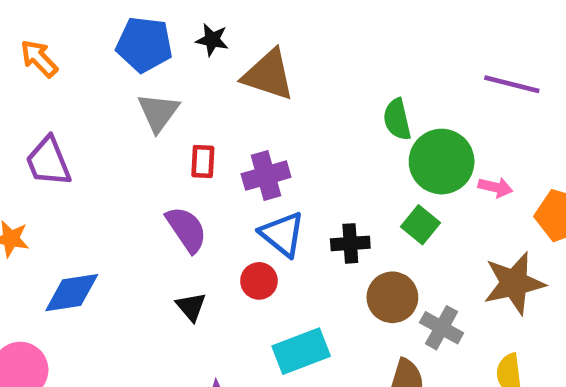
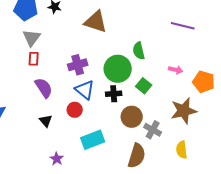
brown triangle: (268, 75) -> (96, 22), moved
green semicircle: (397, 119) -> (139, 51), moved
red rectangle: (203, 162) -> (34, 59), moved
green circle: (442, 162) -> (118, 69), moved

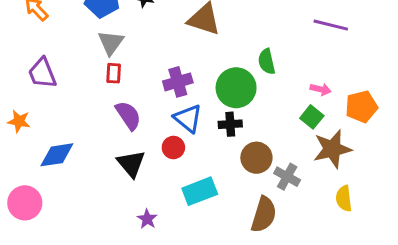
orange pentagon: (204, 82) -> (361, 107), turned -30
green square: (144, 86) -> (312, 117), moved
black triangle: (46, 121) -> (131, 164), size x1.5
yellow semicircle: (182, 150) -> (344, 199), moved

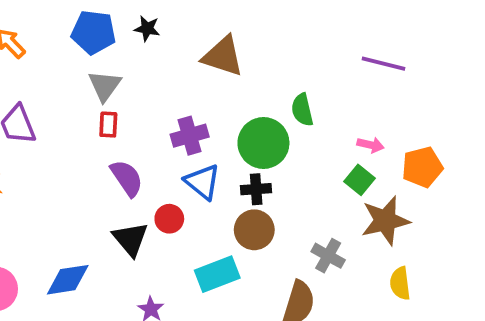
red circle: (173, 148) -> (169, 219), moved
blue diamond: (57, 155) -> (68, 280), moved
brown circle: (256, 158) -> (254, 230), moved

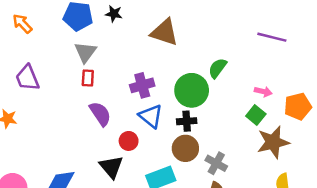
green semicircle: (302, 110) -> (218, 68), turned 50
black triangle: (130, 239) -> (111, 167), moved
gray cross: (328, 256) -> (216, 163), moved

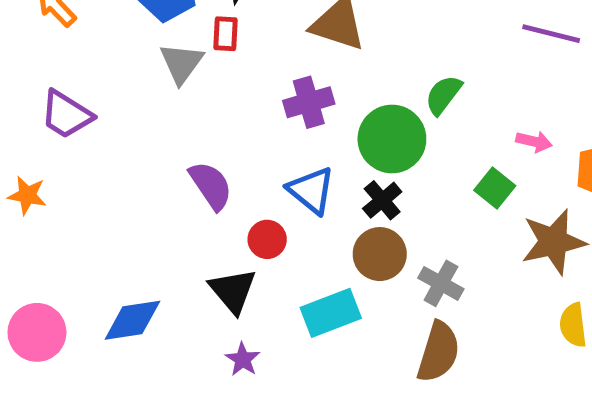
purple trapezoid: (27, 78) -> (66, 115), turned -36
red rectangle: (88, 78) -> (225, 34), moved
purple cross: (142, 85) -> (309, 102), moved
green square: (256, 115) -> (495, 188), moved
black cross: (187, 121) -> (382, 200), turned -36

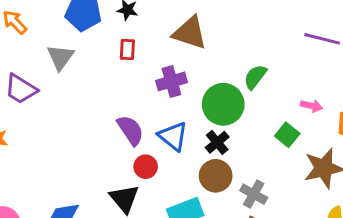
red rectangle: (225, 34) -> (127, 50), moved
gray triangle: (181, 63) -> (60, 57), moved
purple semicircle: (211, 186) -> (130, 130), moved

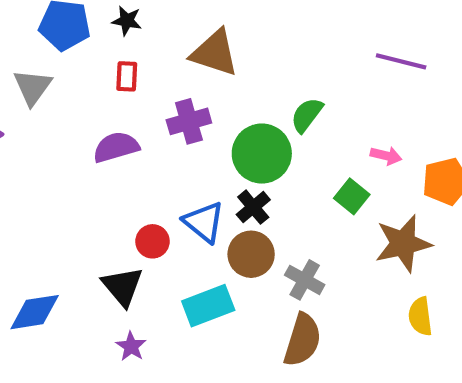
purple semicircle: (130, 130) -> (116, 147), moved, turned -72
blue triangle: (173, 136) -> (204, 222), moved

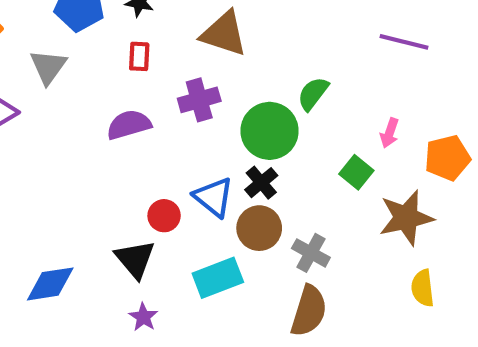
pink arrow: (386, 156) -> (390, 133), turned 96

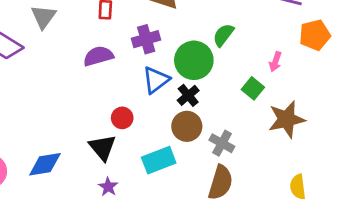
orange pentagon: (447, 158) -> (315, 35), moved
blue triangle: (214, 197) -> (156, 80), moved, turned 44
yellow semicircle: (423, 288) -> (298, 187), moved

